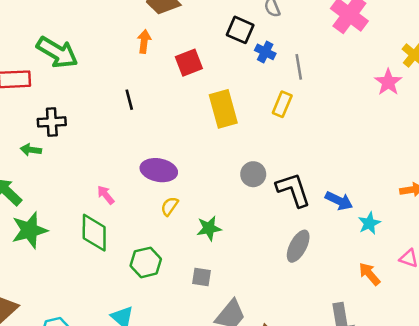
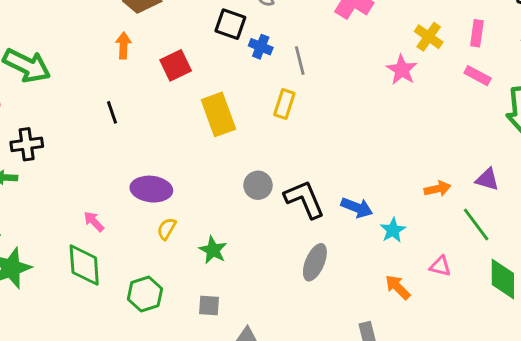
green star: (209, 228) -> (213, 250), turned -30

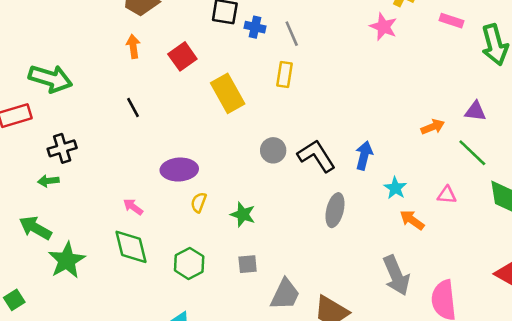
blue arrow: (357, 208) -> (364, 155), turned -88
cyan star: (393, 230) -> (395, 188), moved

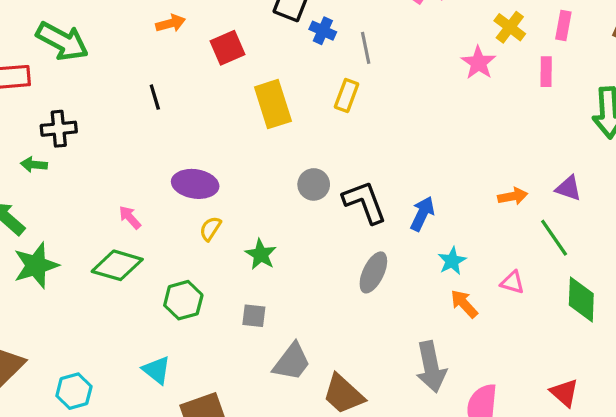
pink rectangle: (451, 21) -> (546, 72), moved, turned 60
orange arrow: (133, 46) -> (171, 23), turned 70
green diamond: (131, 247) -> (117, 265), turned -72

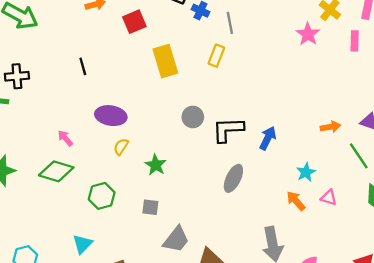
black line: (155, 97) -> (83, 66), moved
black L-shape: (365, 202) -> (228, 130), turned -72
cyan star: (452, 261) -> (306, 172), moved
pink triangle: (512, 282) -> (329, 198), moved
cyan triangle: (156, 370) -> (83, 244), turned 35

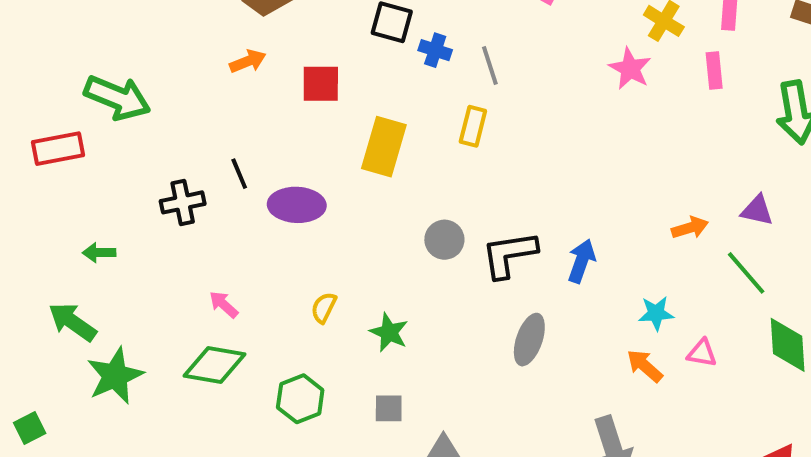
red square: (134, 22) -> (321, 84), turned 30
yellow rectangle: (165, 61) -> (384, 147), turned 40
black cross: (17, 76) -> (183, 202), moved
purple ellipse: (111, 116) -> (297, 205), moved
cyan star: (306, 172) -> (656, 313), turned 30

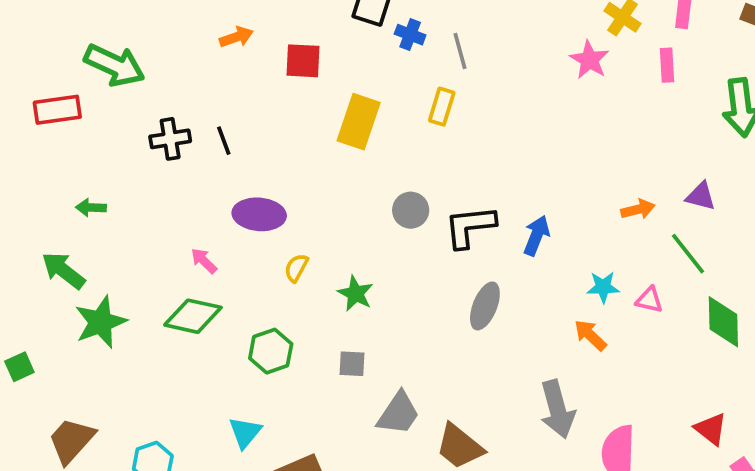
black cross: (183, 202) -> (170, 139), moved
purple ellipse: (297, 205) -> (259, 214), moved
pink triangle: (702, 353) -> (649, 300), moved

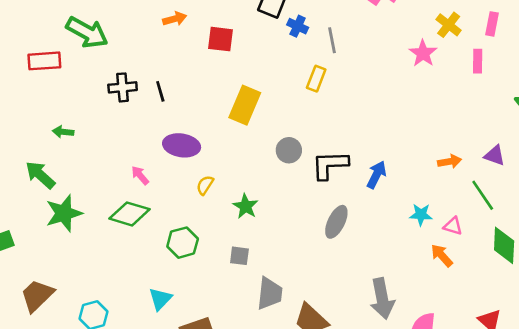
yellow rectangle: (359, 122) -> (245, 105), moved
orange arrow: (590, 335) -> (442, 255), moved
gray trapezoid: (398, 413) -> (270, 293), turned -32

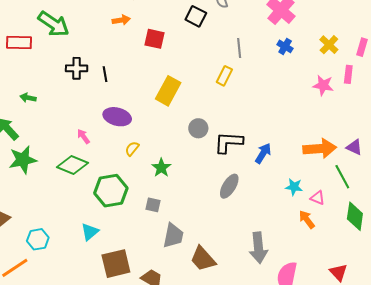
blue cross: (298, 26) -> (285, 46), moved
pink star: (423, 53) -> (323, 85), moved, turned -30
orange arrow: (450, 161) -> (320, 149), size x1.8
green hexagon: (183, 243) -> (111, 191), size x1.4

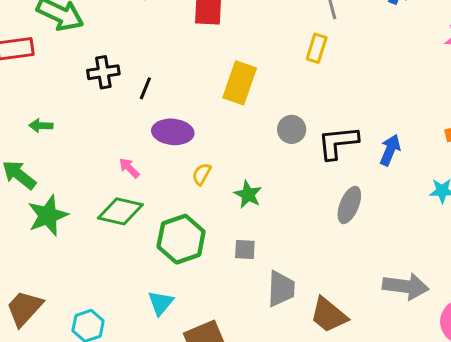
black line: (105, 74) -> (145, 88), moved, turned 42
gray arrow: (258, 248) -> (406, 286), turned -68

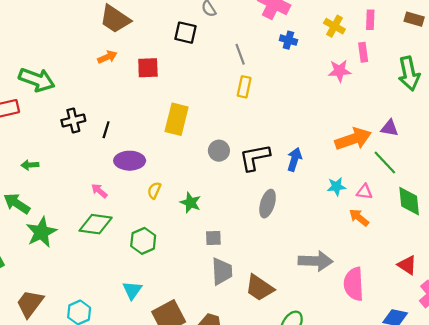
yellow rectangle: (317, 48) -> (244, 87), moved
green hexagon: (181, 239) -> (143, 241), size x0.7
gray square: (245, 250) -> (213, 238), moved

